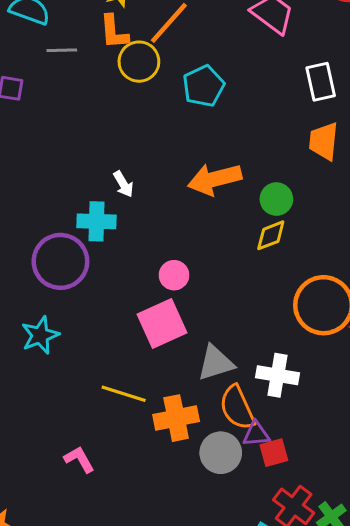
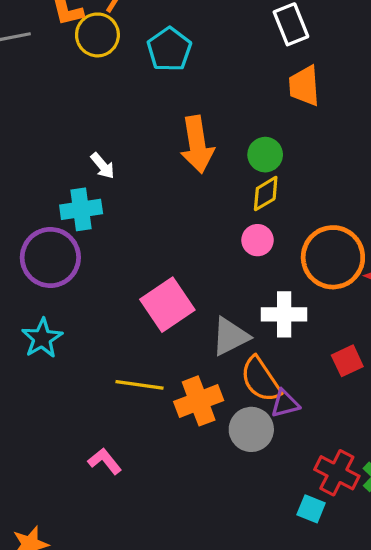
orange arrow: (215, 179) -> (197, 145), turned -75
pink circle: (174, 275) -> (258, 240), moved
white cross: (278, 375) -> (284, 314), moved
red square: (274, 453) -> (347, 361), moved

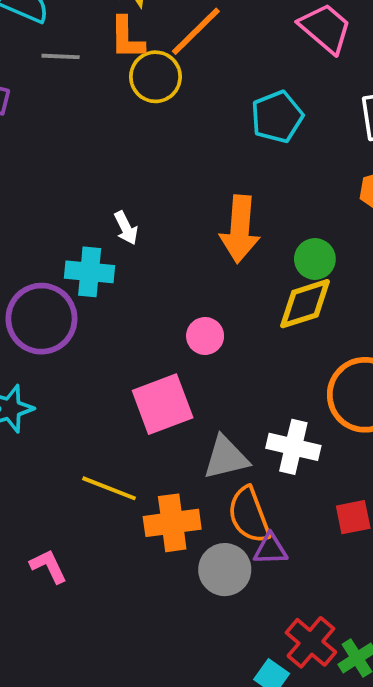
cyan pentagon: (169, 49) -> (277, 117), moved
yellow diamond: (266, 194) -> (305, 304), size x1.4
pink circle: (258, 240) -> (205, 336), moved

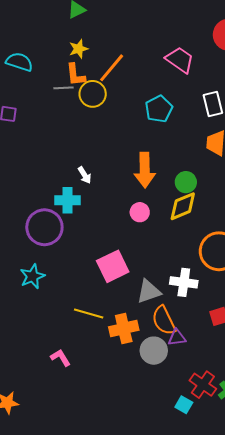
gray line: (61, 56) -> (64, 88), moved
pink circle: (205, 336) -> (140, 212), moved

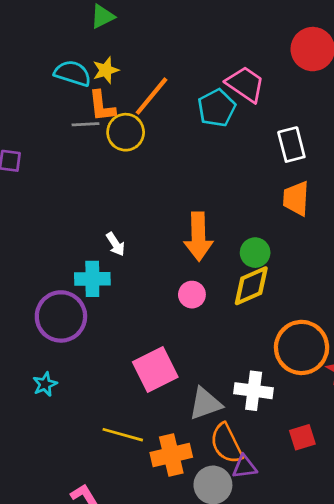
cyan semicircle: (19, 62) -> (73, 73), moved
cyan pentagon: (159, 109) -> (217, 108), moved
cyan star: (32, 276) -> (45, 384), size x0.7

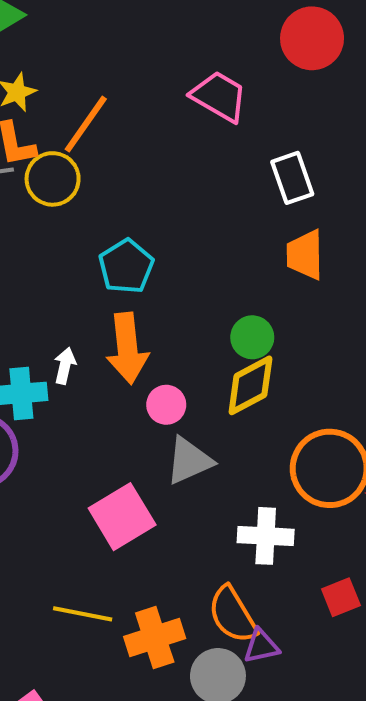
cyan pentagon: (217, 108) -> (126, 266), moved
orange arrow: (198, 237) -> (127, 348), moved
white arrow: (116, 244) -> (65, 366), moved, turned -130
gray triangle: (205, 404) -> (189, 461), moved

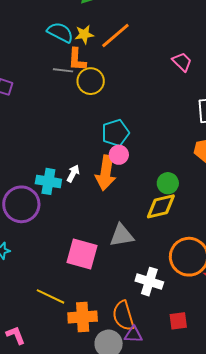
pink trapezoid: (219, 96) -> (182, 62), size x0.7
orange line: (86, 124) -> (115, 36), moved
pink circle: (166, 405) -> (119, 155), moved
pink square: (122, 517) -> (82, 254), turned 32

